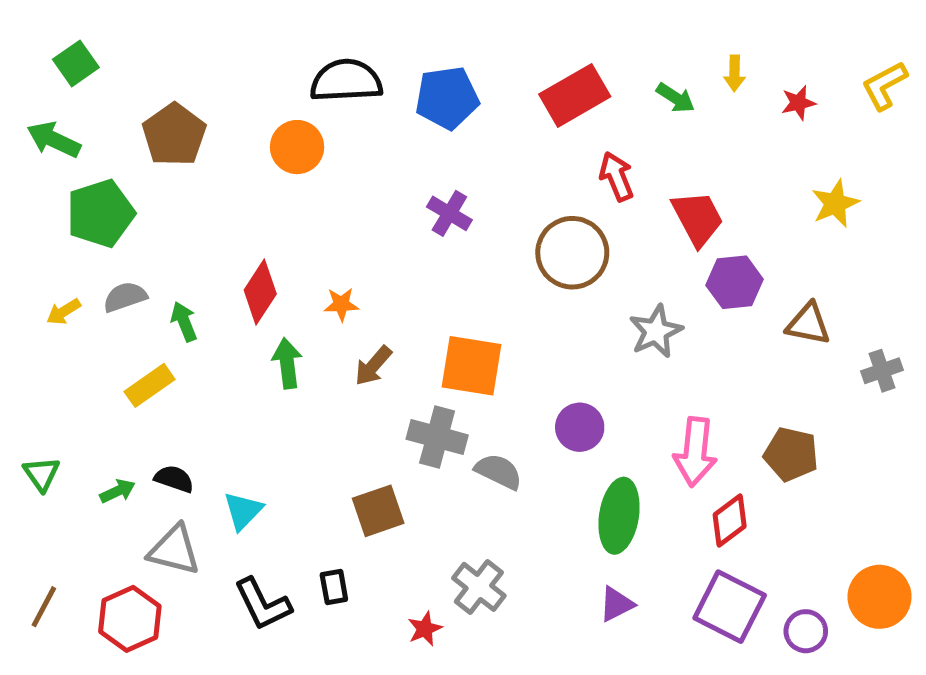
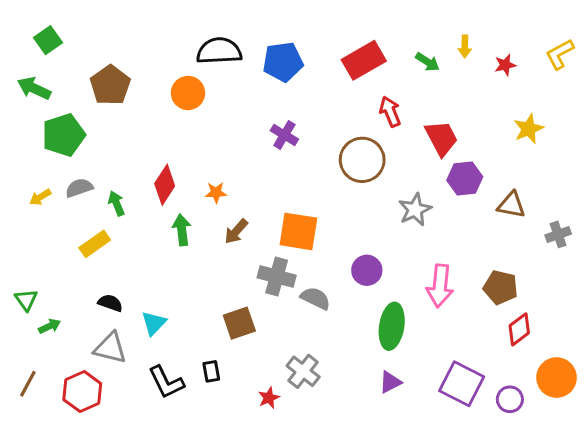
green arrow: (118, 491) -> (50, 326), moved
red diamond: (730, 521) -> (519, 329), moved

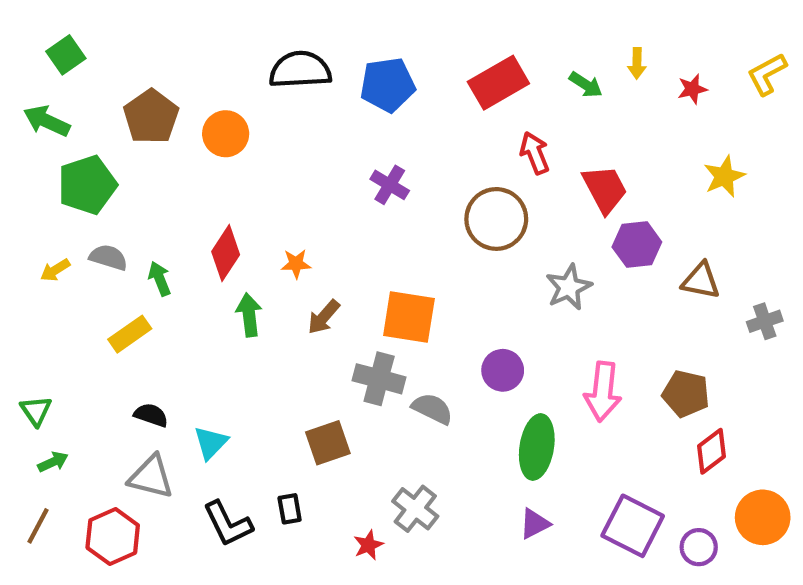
orange circle: (188, 93) -> (226, 134), moved
gray semicircle: (79, 188) -> (108, 257), turned 36
green arrow: (50, 326) -> (53, 462), moved

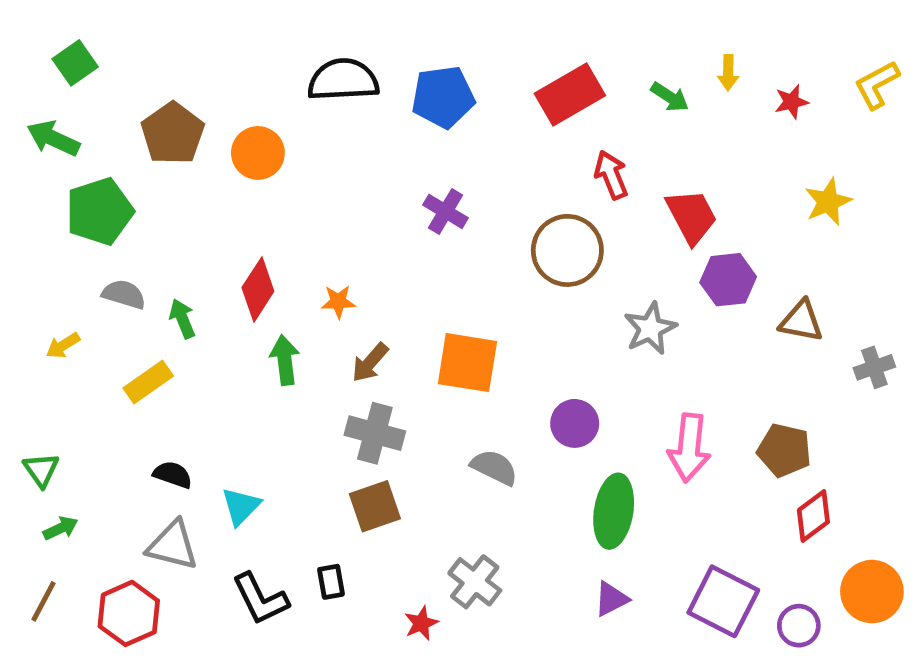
yellow arrow: (55, 270) -> (63, 345), moved
gray cross: (379, 379) -> (375, 433), moved

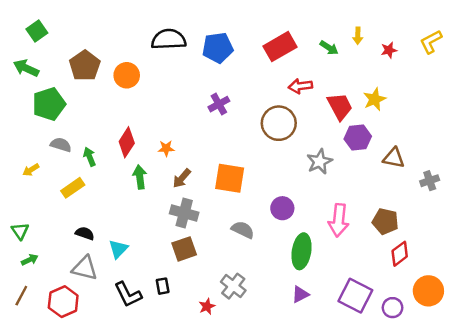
red arrow: (611, 175) -> (300, 86), turned -75
yellow star: (828, 202) -> (375, 99), moved
purple cross: (446, 211) -> (219, 104), turned 30

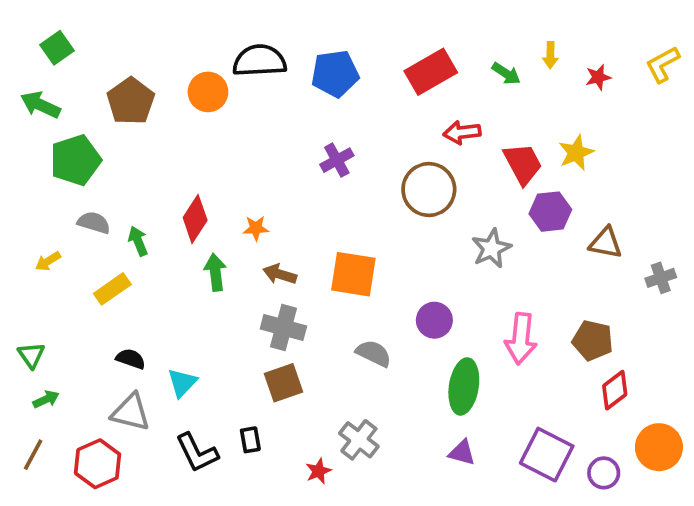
orange circle: (127, 75) -> (208, 92), moved
brown arrow: (182, 178) -> (280, 274), turned 66
purple triangle: (300, 294) -> (462, 453), turned 42

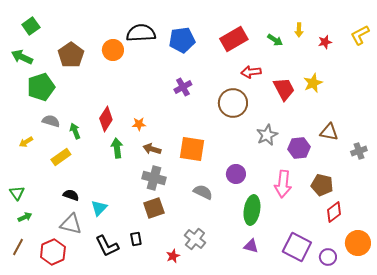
purple hexagon: (550, 212) -> (299, 148), moved

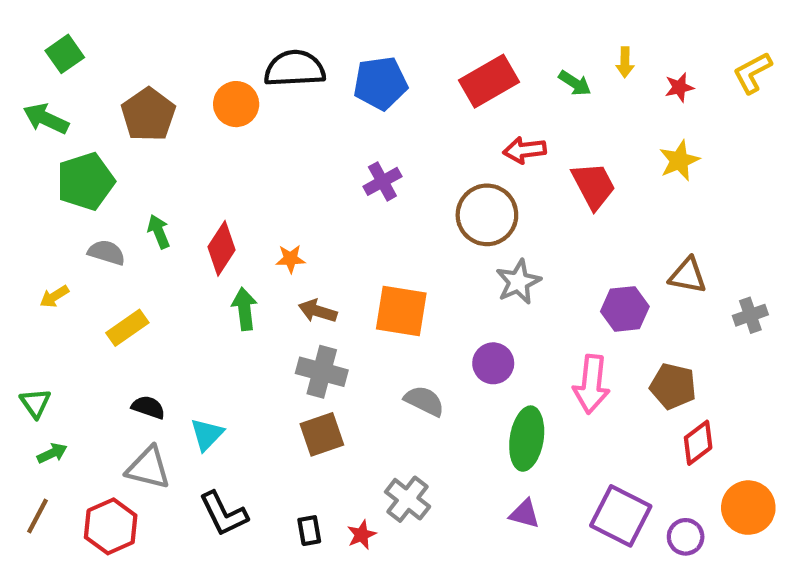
yellow star: (313, 83) -> (679, 161), moved
green arrow: (75, 131) -> (159, 232), moved
gray star: (267, 135) -> (518, 282), moved
black rectangle: (136, 239) -> (309, 531), moved

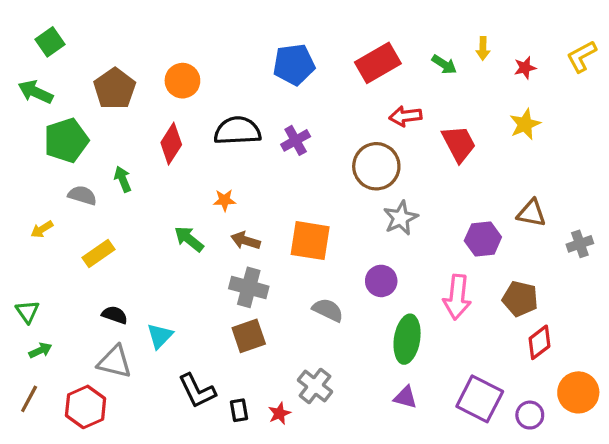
black semicircle: (295, 69) -> (237, 131), moved
red diamond: (221, 248) -> (171, 144), moved
green arrow: (244, 309) -> (189, 239), turned -44
black L-shape: (224, 514) -> (197, 391), moved

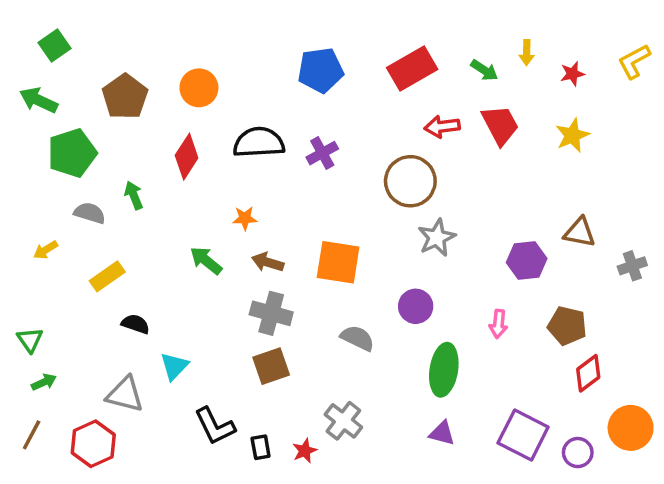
red trapezoid: (459, 144) -> (500, 125), moved
pink arrow: (457, 297) -> (498, 324), size x0.6
black semicircle: (115, 315) -> (136, 324), moved

